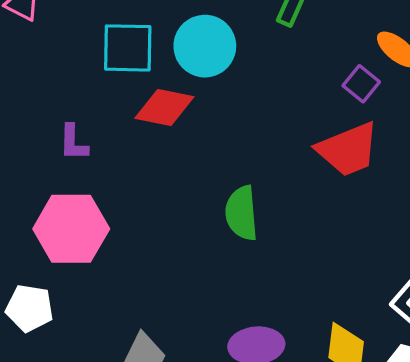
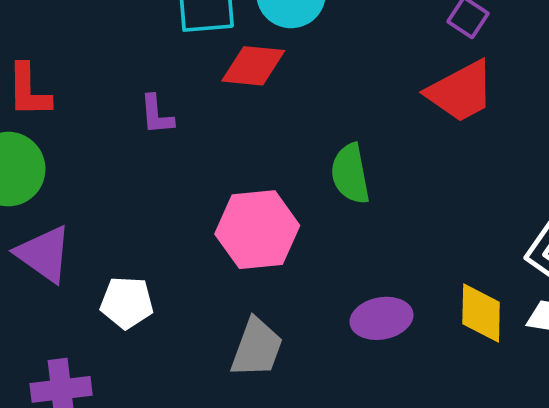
pink hexagon: (71, 229) -> (257, 230), moved

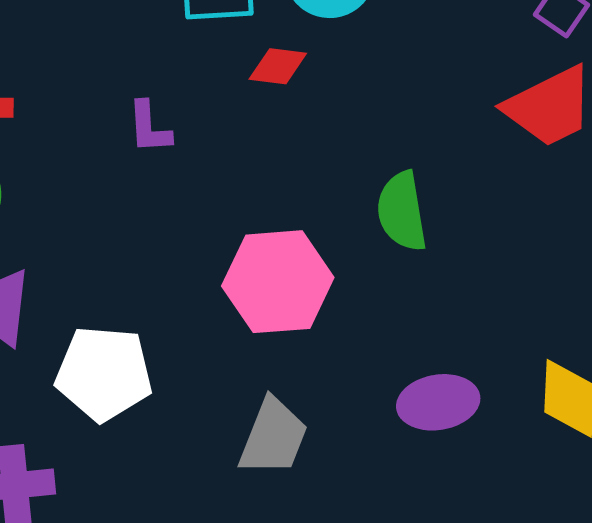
red diamond: (253, 66) -> (278, 66), size x0.7
white pentagon: (127, 303) -> (104, 373), size x1.4

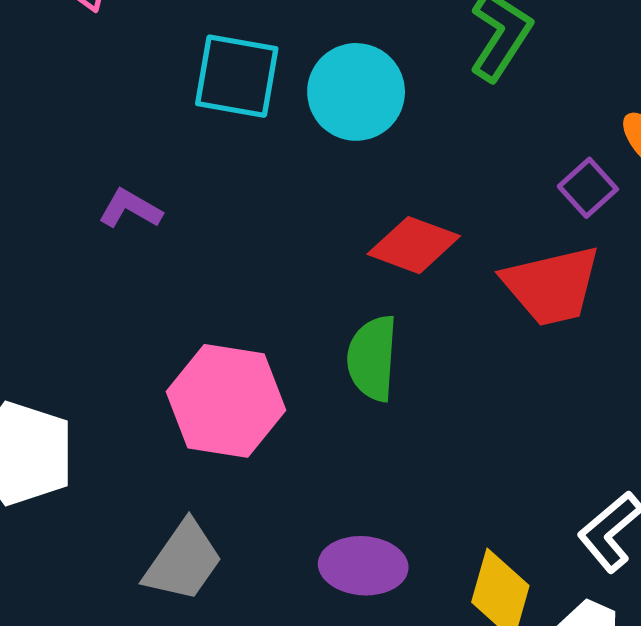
red diamond: (278, 66) -> (414, 245), moved, size x1.4
purple L-shape: (149, 127) -> (130, 209), turned 110

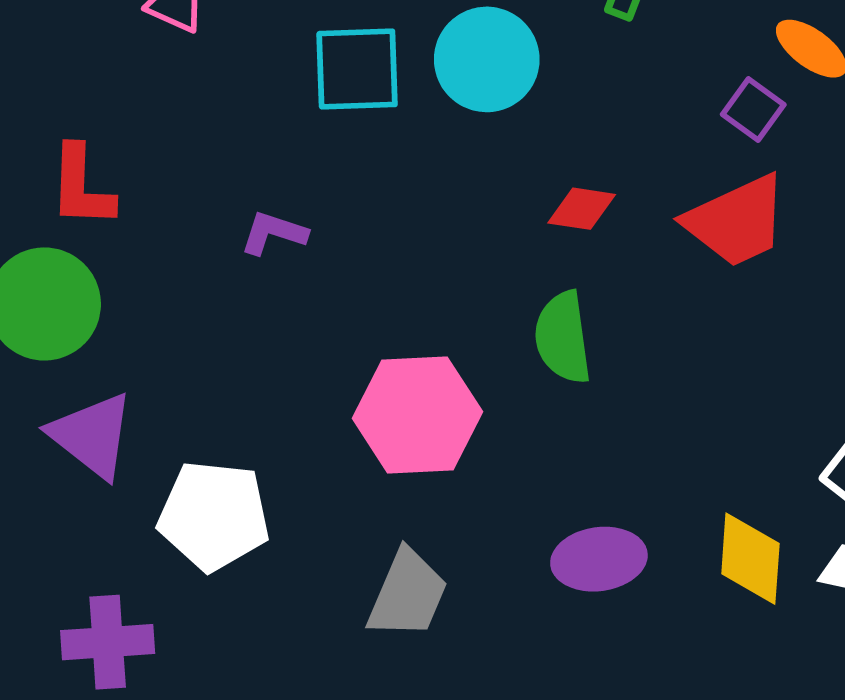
red diamond: (414, 245) -> (582, 209), size x0.7

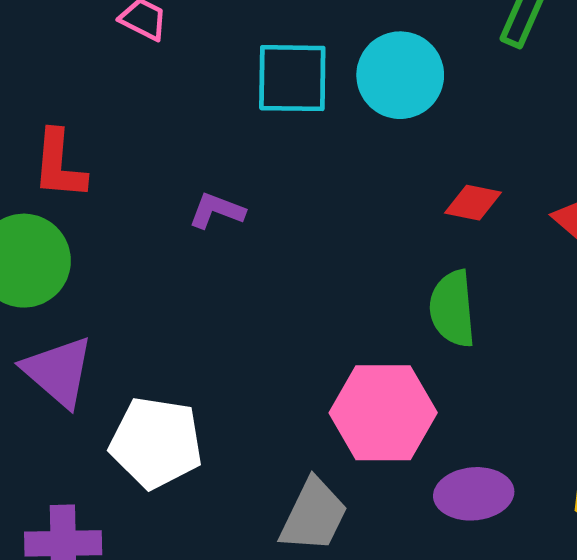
pink hexagon: (417, 415) -> (383, 413), moved

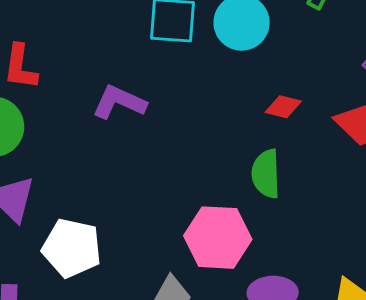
purple L-shape: (217, 211) -> (119, 102), size x1.5

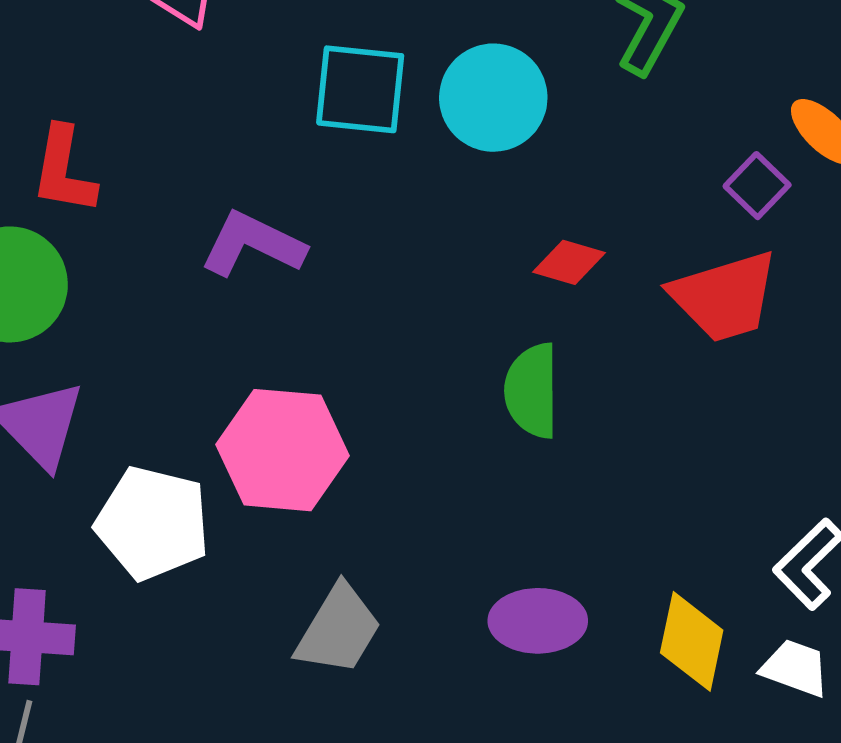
pink hexagon: (218, 238) -> (283, 450), moved

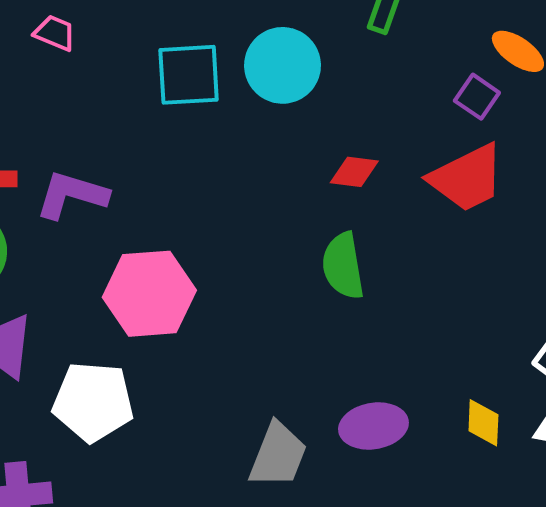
purple L-shape: (253, 244) -> (72, 195), moved
pink hexagon: (283, 450) -> (149, 294), moved
gray trapezoid: (338, 630) -> (278, 455), moved
yellow diamond: (692, 641) -> (483, 423), size x0.7

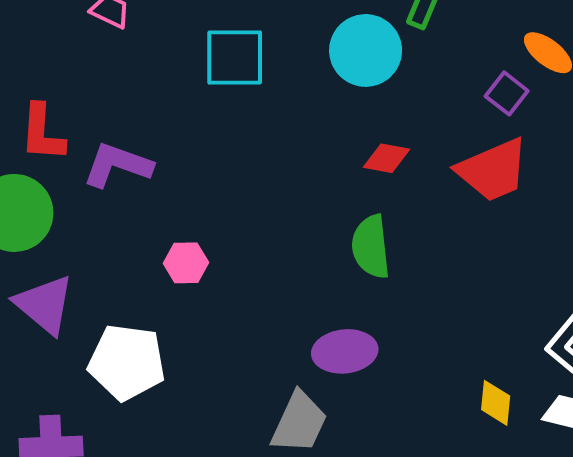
cyan circle: (283, 65) -> (366, 50), moved
pink hexagon: (149, 294) -> (186, 263), size x0.5
purple ellipse: (373, 426) -> (345, 351), moved

